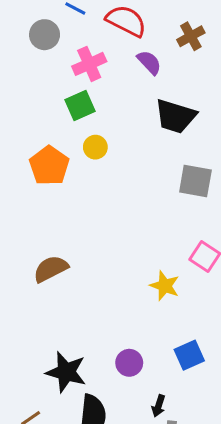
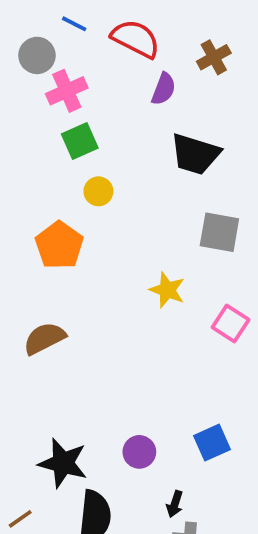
purple semicircle: (149, 62) -> (164, 89), turned 64
pink cross: (89, 64) -> (67, 91), moved
orange pentagon: (49, 166) -> (59, 245), moved
yellow star: (165, 286) -> (167, 290), moved

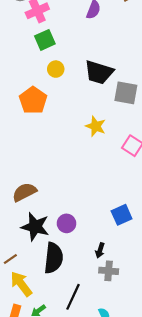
black trapezoid: (195, 154) -> (99, 72), moved
brown semicircle: (44, 338) -> (24, 192), moved
purple circle: (139, 452) -> (66, 223), moved

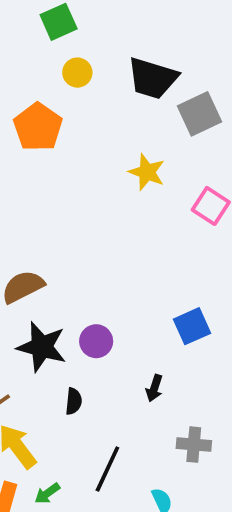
gray square: (126, 93) -> (199, 114), turned -35
black semicircle: (54, 258) -> (74, 401), size x0.5
gray cross: (109, 271) -> (194, 445), moved

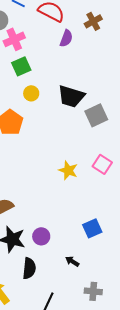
yellow star: (147, 172) -> (68, 170), moved
black arrow: (154, 388) -> (72, 261), turned 104
black semicircle: (74, 401) -> (29, 268), size x1.5

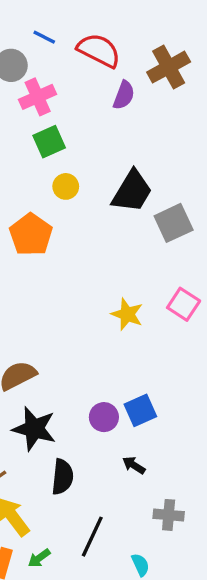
brown cross: (93, 21) -> (169, 67), size x1.4
black trapezoid: (71, 96) -> (132, 191), turned -76
blue square: (92, 228) -> (140, 410), moved
purple circle: (41, 236) -> (104, 417), moved

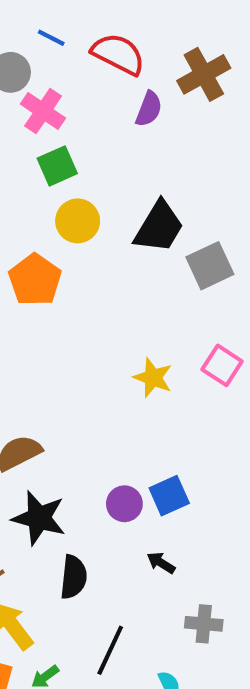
pink cross: (38, 97) -> (43, 111), turned -32
yellow circle: (66, 186) -> (78, 221), size x1.4

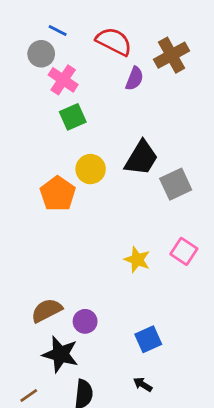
blue line: (51, 38) -> (58, 30), moved
yellow circle: (78, 221) -> (91, 169), moved
purple circle: (124, 504) -> (85, 321), moved

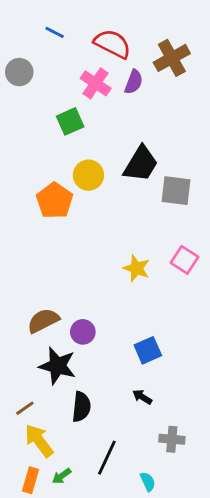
gray circle: (41, 54) -> (19, 72), moved
pink cross: (63, 80) -> (96, 83), moved
gray square: (176, 184) -> (176, 191), turned 32

